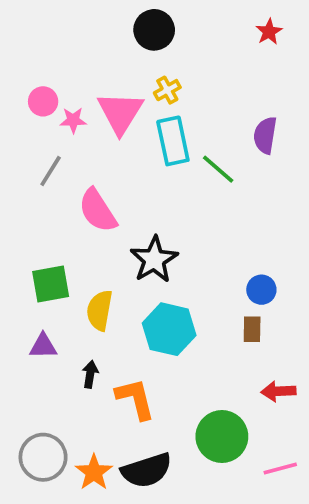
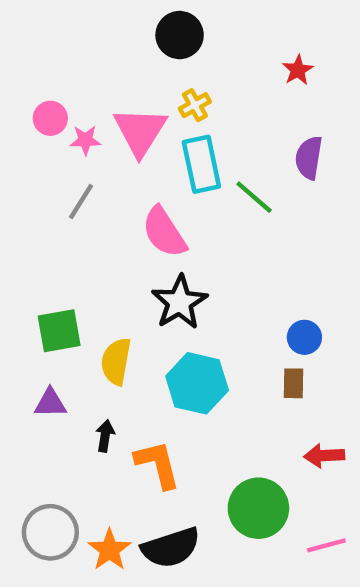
red star: (269, 32) -> (298, 70), moved
gray line: (51, 171) -> (81, 201), moved
pink semicircle: (98, 211) -> (164, 232), moved

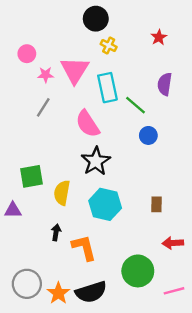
yellow cross: (195, 105) -> (109, 46), moved, turned -35
pink circle: (50, 118) -> (27, 54), moved
blue circle: (304, 337) -> (148, 135), moved
purple triangle: (50, 403) -> (13, 210), moved

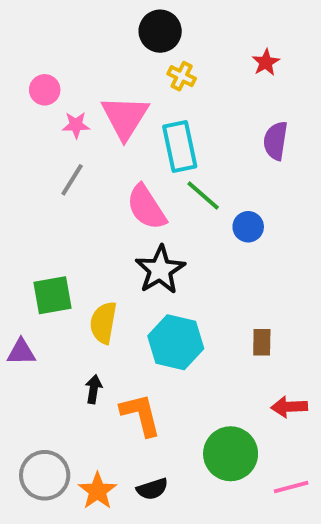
green line: (135, 105) -> (203, 195), moved
black semicircle: (91, 292) -> (152, 489), size x0.6

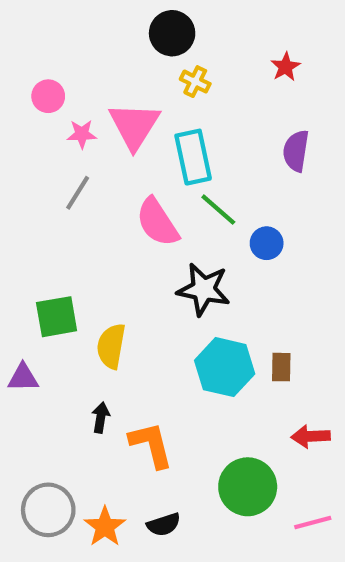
black star: (160, 270) -> (204, 289), moved, turned -30
cyan hexagon: (176, 342) -> (225, 367), moved

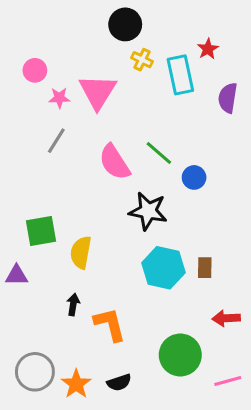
purple semicircle: (296, 151) -> (228, 98), moved
cyan rectangle: (193, 157) -> (180, 75), moved

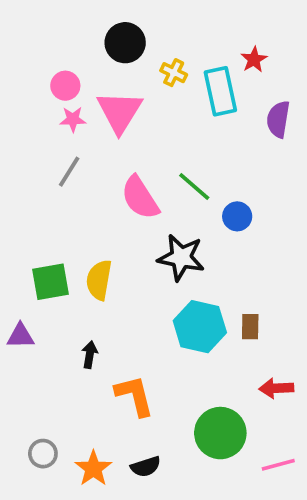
black circle: (125, 24) -> (125, 43), moved
pink circle: (35, 70) -> (65, 86), moved
yellow semicircle: (81, 252) -> (99, 280), moved
black arrow: (73, 304) -> (90, 355), moved
gray circle: (35, 372) -> (43, 454), size x0.6

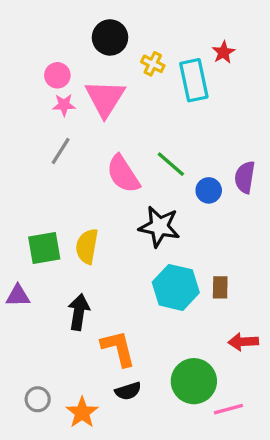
purple semicircle: (278, 119) -> (245, 177), moved
black arrow: (90, 355) -> (79, 312), size x1.5
pink line: (278, 465) -> (228, 409), moved
black semicircle: (146, 467) -> (128, 391), moved

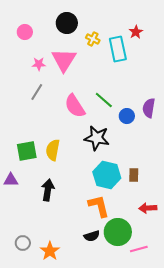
pink circle: (57, 75) -> (25, 32), moved
orange L-shape: (118, 348) -> (99, 206), moved
black semicircle: (128, 391) -> (92, 236), moved

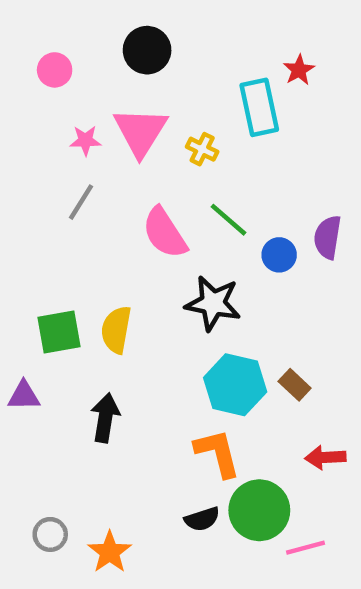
yellow cross: (93, 39) -> (202, 149), moved
brown rectangle: (134, 175) -> (295, 385), turned -48

